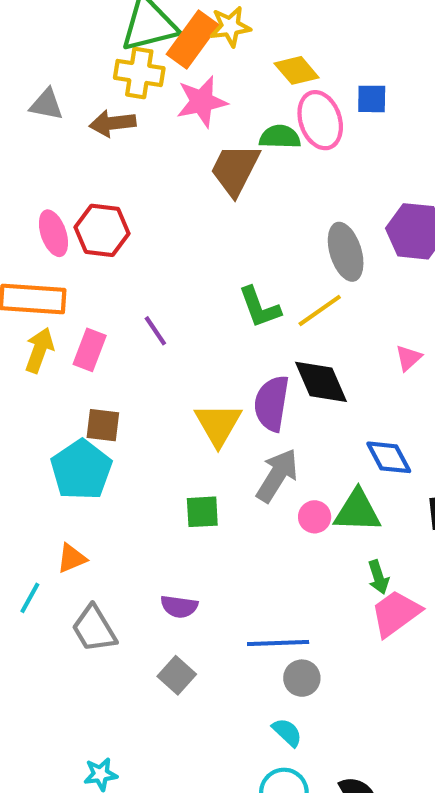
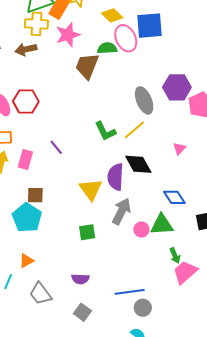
blue square: (372, 99) -> (150, 26), size x1.8

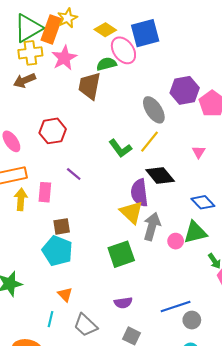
red hexagon: (26, 101) -> (53, 131), moved
yellow triangle: (91, 189) -> (131, 212), moved
green square: (87, 232) -> (121, 254), size x1.5
orange triangle: (26, 261) -> (65, 294), turned -35

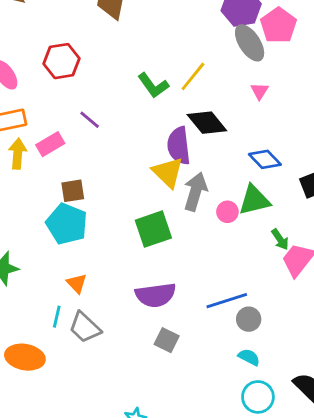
gray ellipse: (154, 110) -> (250, 43), moved
pink rectangle: (45, 192) -> (50, 144), turned 54
purple semicircle: (123, 303) -> (156, 295), size x1.6
gray trapezoid: (86, 325) -> (85, 327), moved

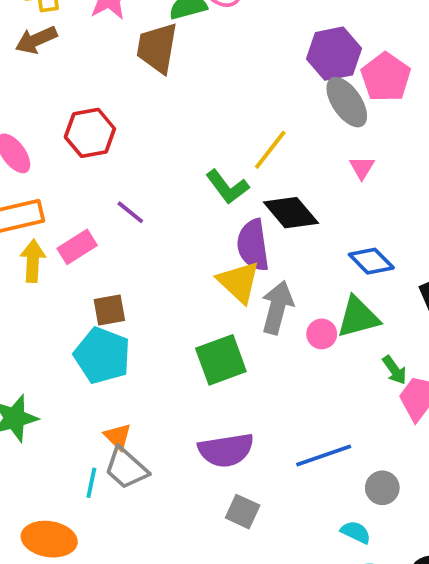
green L-shape: (153, 85) -> (227, 187), moved
gray circle: (249, 319) -> (382, 488), moved
gray trapezoid: (85, 327) -> (126, 468), moved

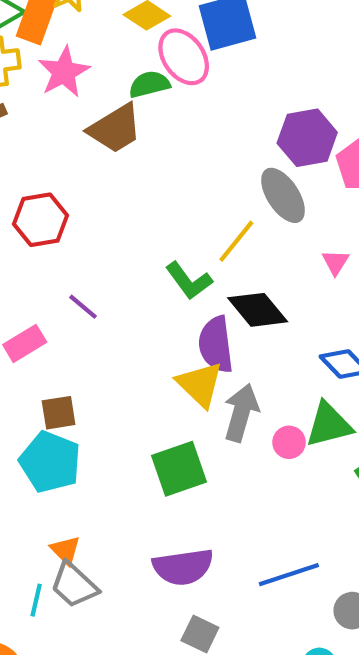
brown trapezoid: (157, 48) -> (115, 128), turned -132
gray ellipse: (347, 102) -> (283, 195), moved

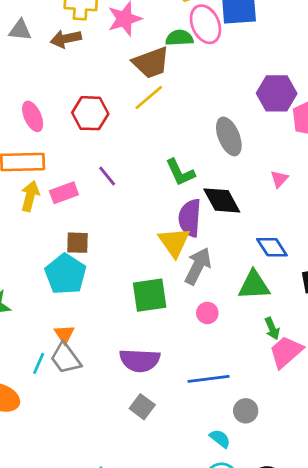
gray ellipse: (283, 195) -> (229, 136), moved
yellow line: (236, 241) -> (149, 97), moved
pink circle: (289, 442) -> (207, 313), moved

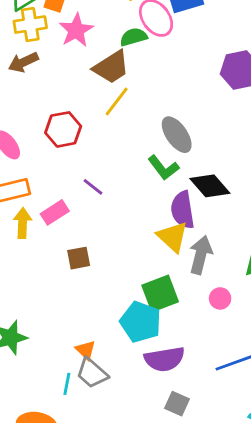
gray ellipse: (229, 136) -> (177, 135), moved
cyan pentagon: (66, 274) -> (141, 322), moved

